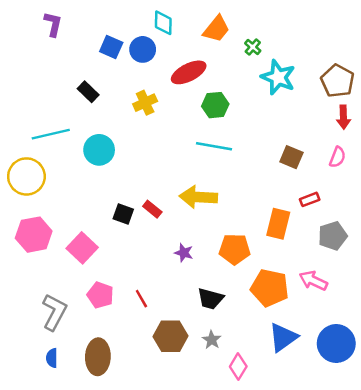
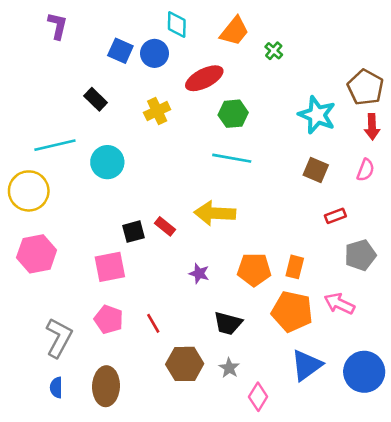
cyan star: (278, 77) -> (317, 115), moved
black square: (123, 214) -> (134, 232), turned -35
orange rectangle: (278, 224) -> (295, 267), moved, size x0.7
pink square: (82, 248) -> (110, 267), moved, turned 36

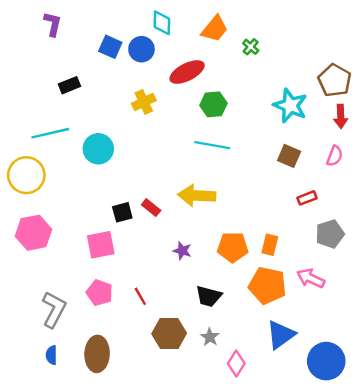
black rectangle: (96, 99) -> (69, 85), moved, turned -66
blue circle: (364, 372) -> (326, 361), moved

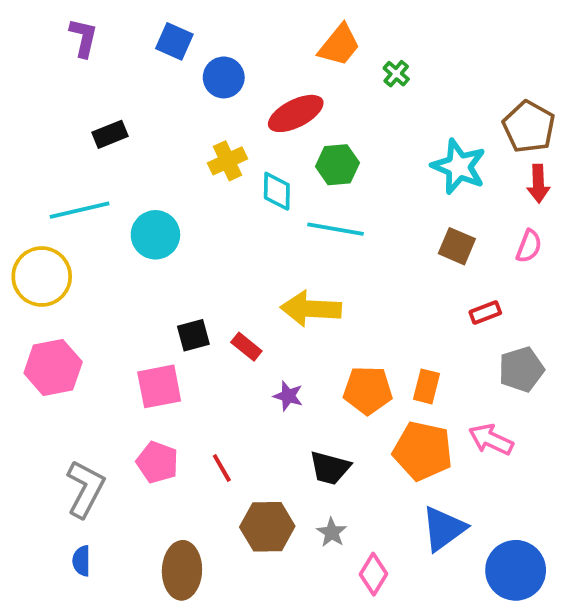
cyan diamond: (162, 23) -> (277, 191), moved
blue square: (110, 47) -> (174, 41), moved
red rectangle: (151, 208) -> (246, 347), moved
brown ellipse: (97, 354) -> (182, 570), moved

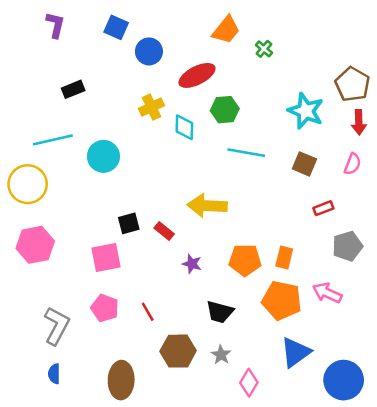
cyan line: (336, 229) -> (246, 153), moved

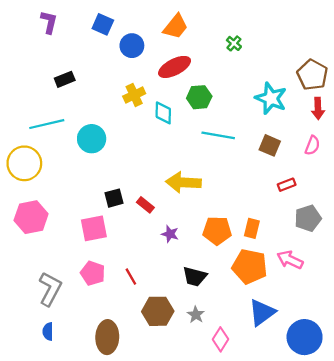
orange trapezoid: (226, 30) -> (176, 27), moved

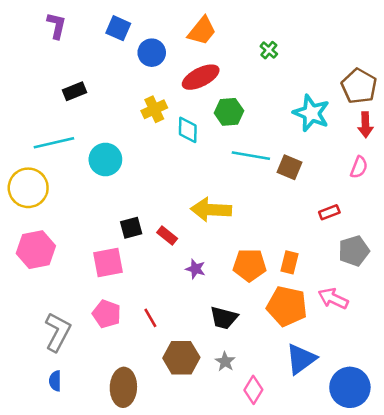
brown square: (270, 145) -> (289, 167), moved

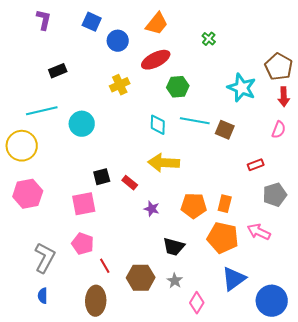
cyan diamond: (188, 130) -> (158, 125), moved
red line: (150, 318) -> (105, 266), moved

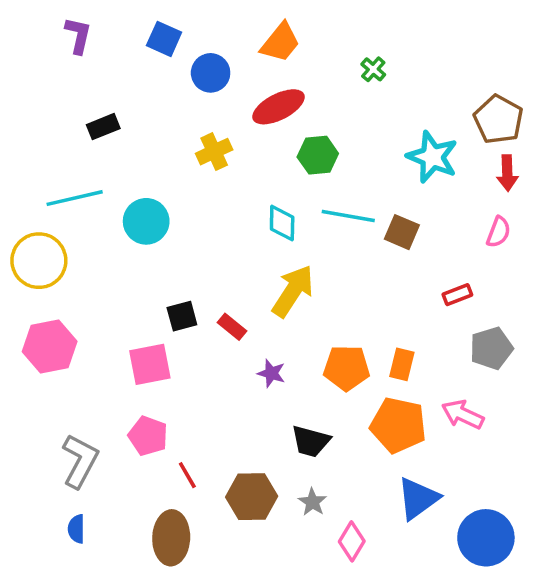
yellow arrow: (164, 163) -> (293, 291), turned 120

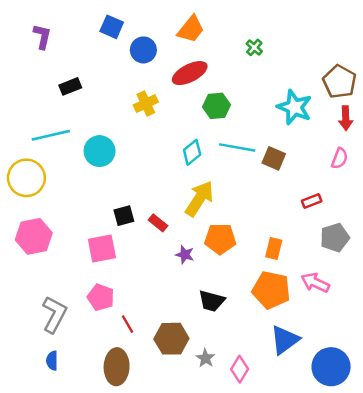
purple L-shape: (78, 35) -> (42, 37), moved
cyan diamond: (282, 223) -> (192, 152), turned 50
orange pentagon: (346, 368) -> (220, 239), moved
gray star: (312, 502) -> (206, 358), moved

